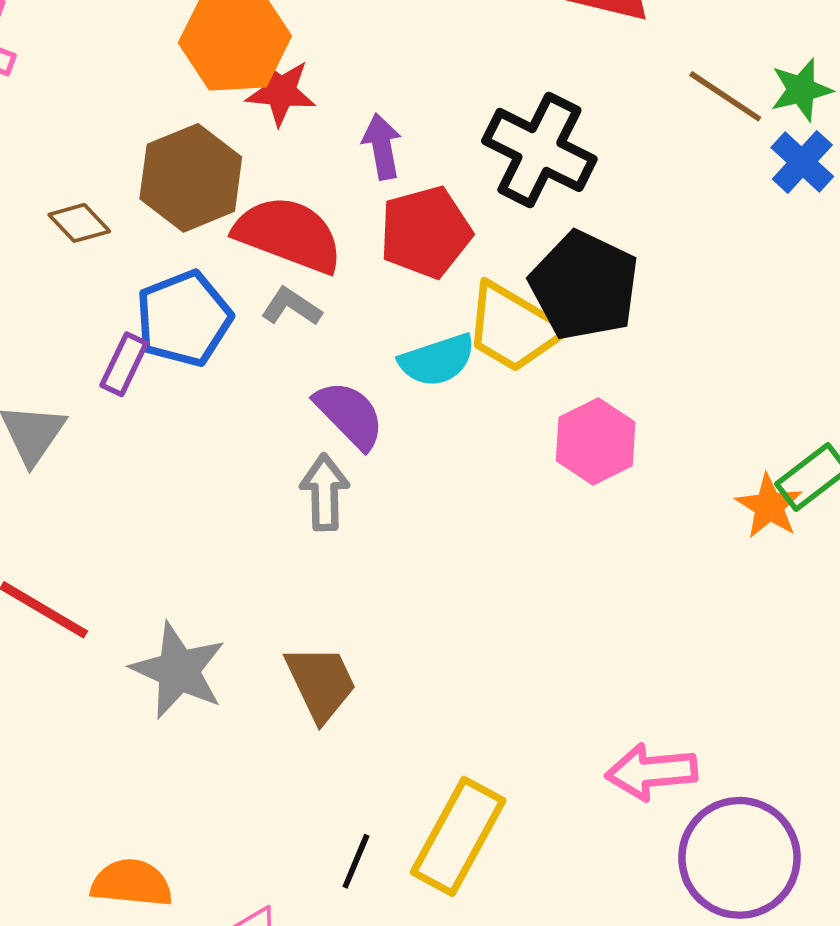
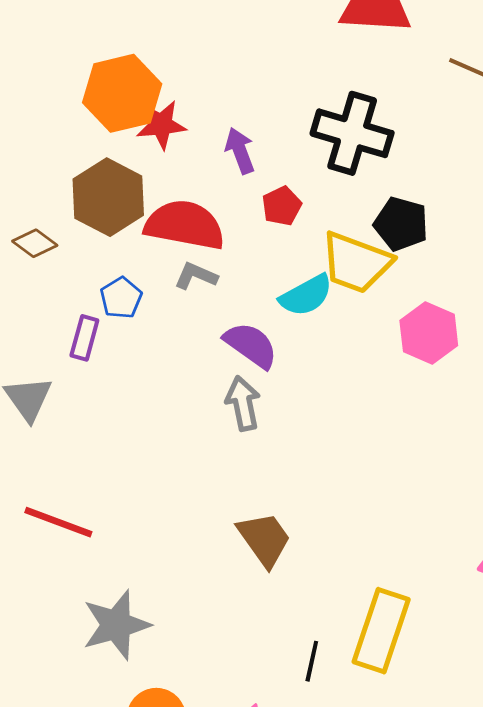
red pentagon: (426, 232) -> (282, 206), size x0.6
black pentagon: (584, 286) -> (401, 224), size x0.7
blue pentagon: (184, 319) -> (121, 298), size x0.6
gray star: (178, 670) -> (116, 625), moved, turned -30

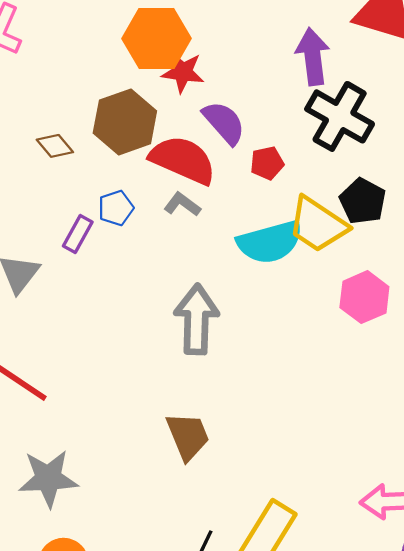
purple arrow: (240, 151) -> (313, 57), moved, size x1.4
cyan semicircle: (306, 295) -> (270, 242), size x1.4
purple semicircle: (251, 345) -> (224, 123), moved
gray arrow: (243, 403) -> (197, 319), size x1.5

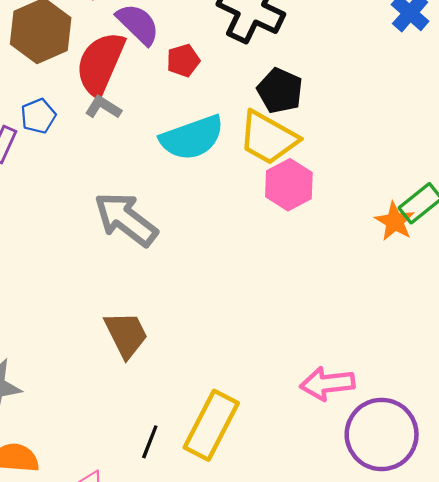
red semicircle: (183, 160) -> (100, 64), turned -86
yellow trapezoid: (318, 225) -> (268, 138), moved
gray arrow: (197, 319) -> (126, 219), turned -50

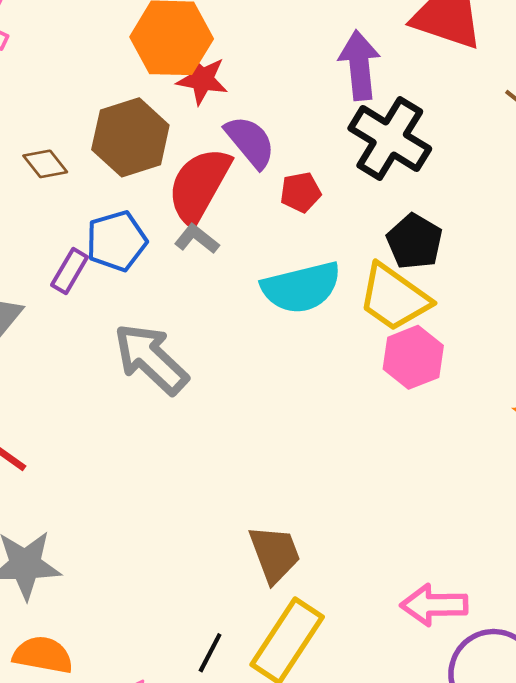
blue pentagon: (38, 116) -> (117, 241), size x1.4
gray arrow: (126, 219) -> (151, 359), moved
brown trapezoid: (126, 335) -> (275, 554), moved

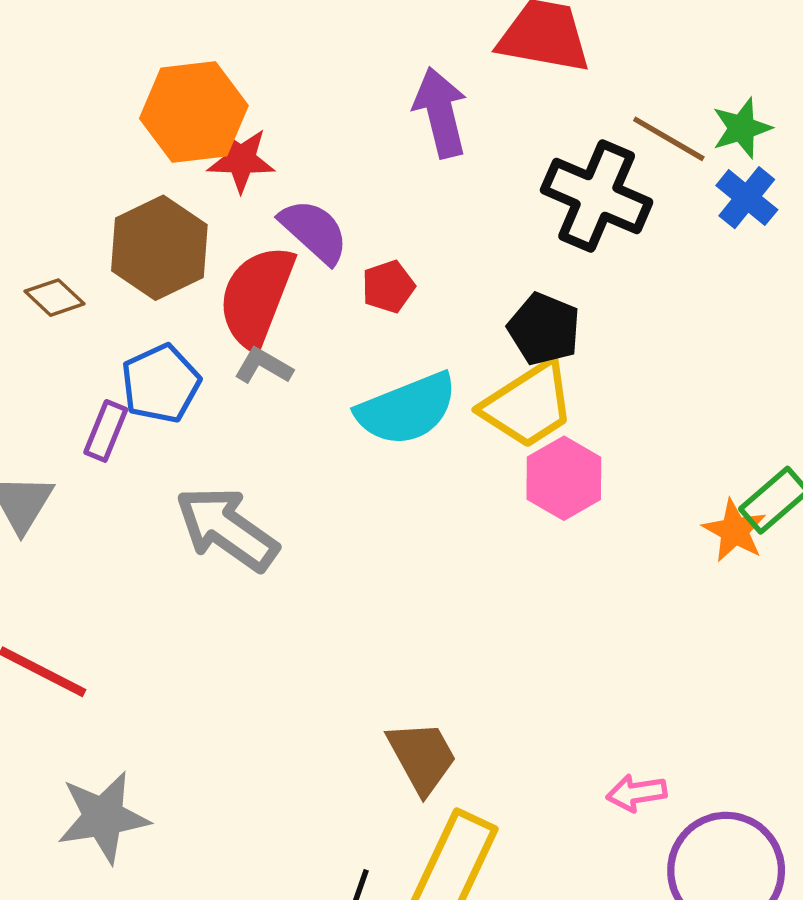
black cross: (390, 139) -> (597, 196), moved
yellow trapezoid: (394, 298) -> (528, 405), turned -60
pink arrow: (434, 605) -> (636, 793), size x0.7

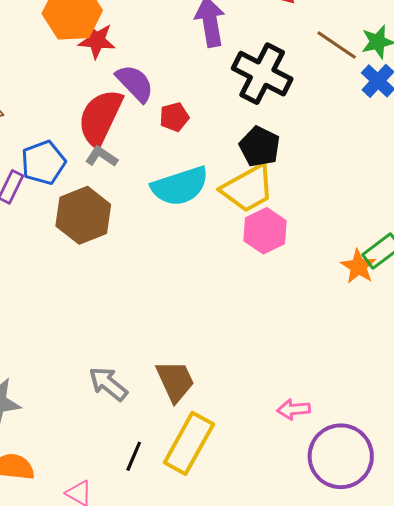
black cross: (597, 196) -> (262, 74), moved
brown hexagon: (159, 248) -> (83, 215), moved
gray arrow: (227, 529) -> (108, 384), moved, size x0.7

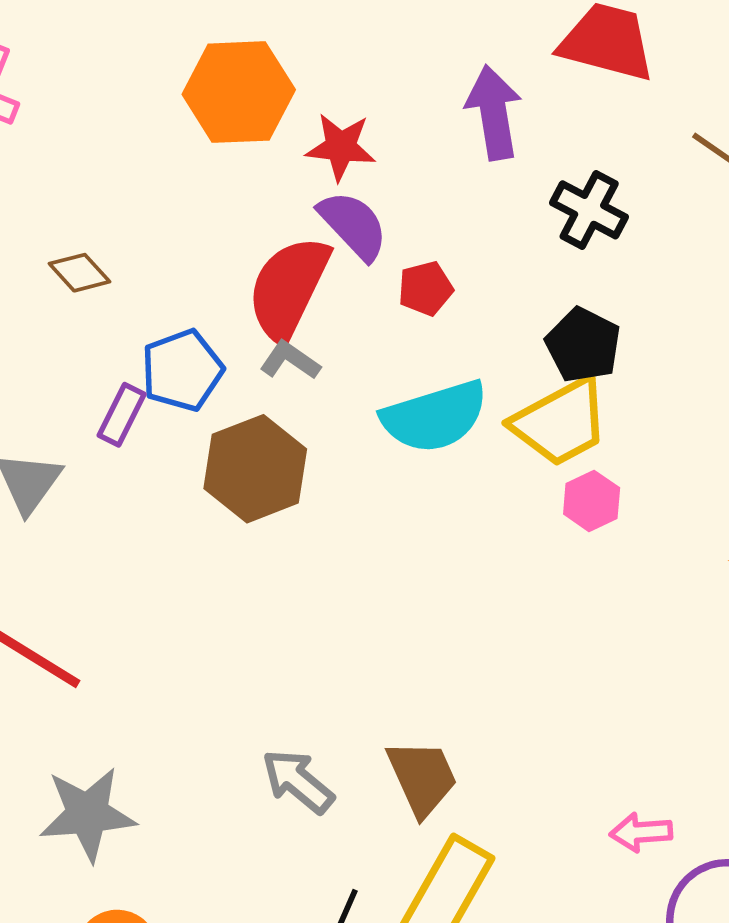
red star: (97, 40) -> (341, 147), moved
black cross: (262, 74) -> (589, 210), size x0.7
pink hexagon: (265, 231) -> (592, 501), size x0.7

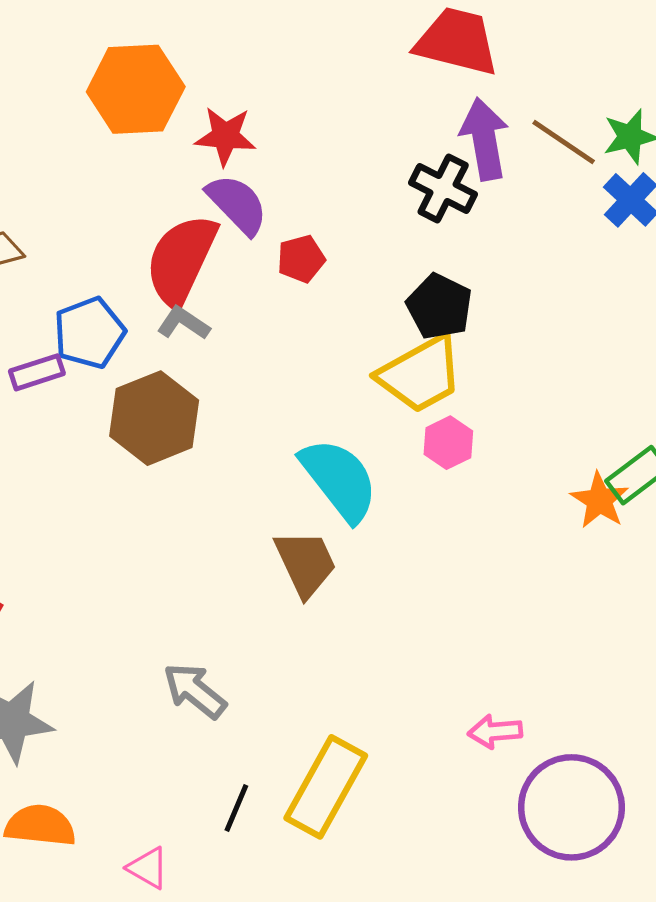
purple arrow: (494, 113) -> (484, 139), moved
purple rectangle: (122, 415) -> (37, 372), turned 46
cyan semicircle: (435, 417) -> (339, 480), moved, turned -110
brown trapezoid: (422, 778) -> (305, 563), moved

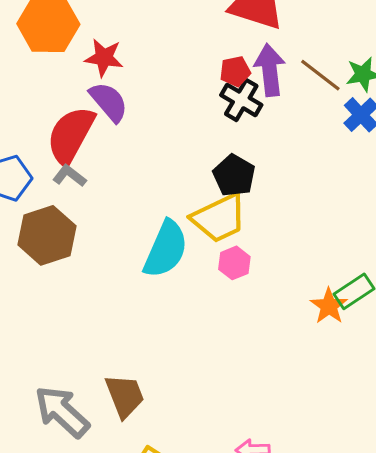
red pentagon: (301, 259) -> (235, 71), moved
cyan semicircle: (339, 480) -> (166, 249), moved, turned 58
brown trapezoid: (305, 563) -> (125, 396), moved
gray arrow: (195, 691) -> (62, 412), size x1.4

